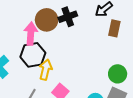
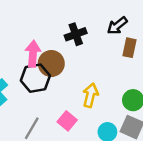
brown circle: (47, 20) -> (51, 64), moved
yellow arrow: (46, 70) -> (90, 95), moved

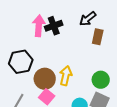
pink arrow: (33, 54) -> (39, 26), moved
brown circle: (51, 64) -> (45, 79), moved

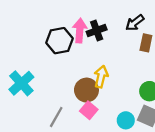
black hexagon: (21, 62) -> (60, 41), moved
yellow arrow: (66, 76) -> (101, 77), moved

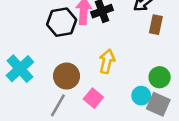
brown circle: (86, 90) -> (66, 76), moved
cyan circle: (126, 120) -> (141, 96), moved

